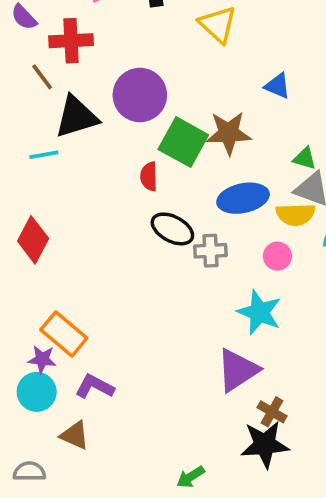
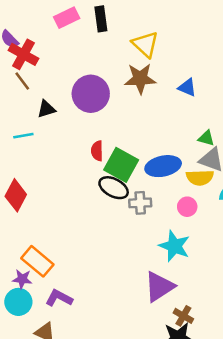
red cross: (71, 41) -> (23, 54), moved, turned 32
black triangle: (76, 117) -> (46, 109), size x0.6
brown star: (229, 133) -> (140, 79), moved
green square: (183, 142) -> (121, 165), moved

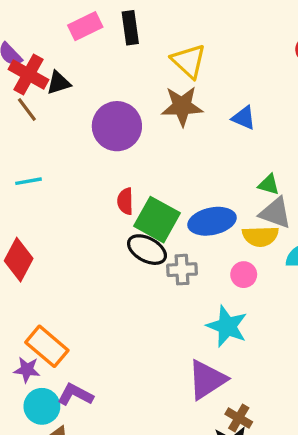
black triangle: (46, 109) -> (59, 83), moved
cyan circle: (18, 302) -> (42, 406), moved

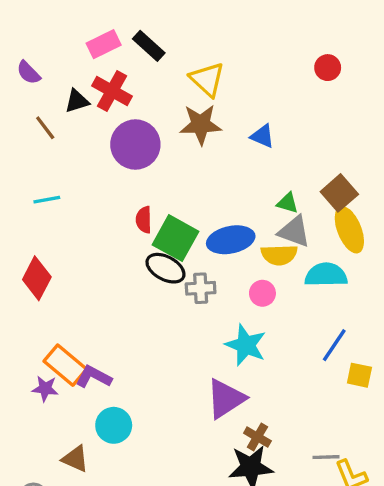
black rectangle: (130, 28) -> (149, 46), turned -40
red cross: (29, 74) -> (112, 91), moved
purple L-shape: (75, 395) -> (94, 377), moved
cyan circle: (42, 406) -> (114, 425), moved

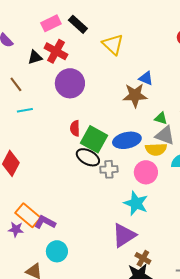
brown star: (201, 124) -> (135, 95), moved
brown line: (45, 128) -> (16, 84), moved
cyan line: (47, 200) -> (25, 110), moved
pink circle: (262, 293) -> (146, 172), size x1.5

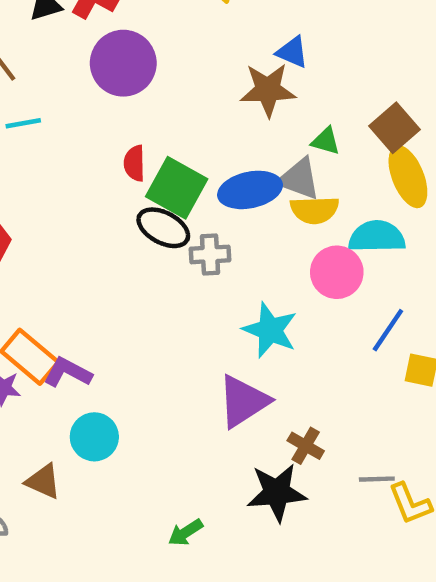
gray triangle: (165, 135) -> (299, 179), moved
pink circle: (146, 172) -> (337, 272), moved
brown cross: (143, 258) -> (306, 446), moved

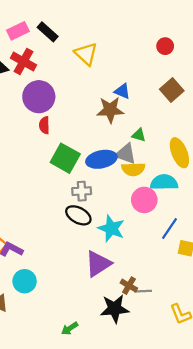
brown square: (395, 128) -> (172, 90), moved
red semicircle: (134, 163) -> (44, 125), moved
black ellipse: (163, 228) -> (78, 215), moved
gray line: (377, 479) -> (143, 291), moved

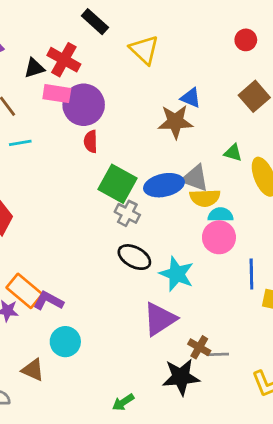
pink rectangle: (18, 31) -> (57, 94), moved, turned 35
green triangle: (139, 135) -> (233, 153), moved
cyan semicircle: (164, 182) -> (220, 215), moved, size x0.7
gray cross: (82, 191) -> (127, 213), moved, turned 30
blue line: (170, 228) -> (251, 274), turned -35

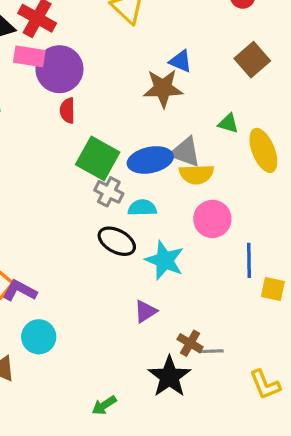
cyan semicircle: (220, 215) -> (142, 208), moved
purple triangle: (160, 319) -> (145, 311), size x0.6
black star: (181, 377) -> (169, 377), turned -30

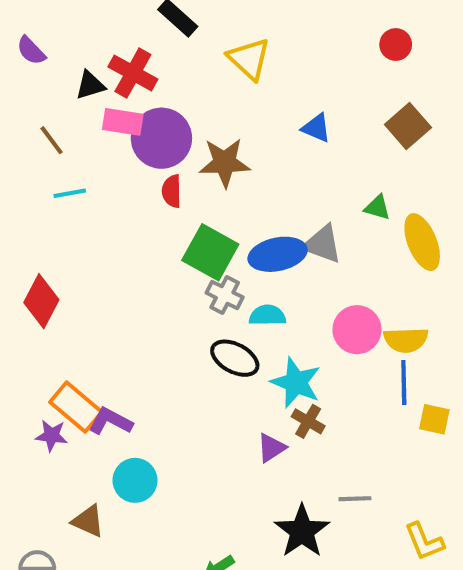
brown star: (163, 88) -> (225, 163), moved
yellow semicircle: (196, 174) -> (406, 340), moved
brown cross: (190, 343) -> (308, 421), moved

